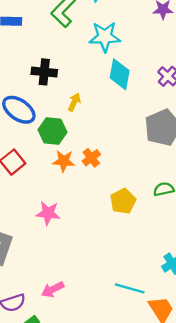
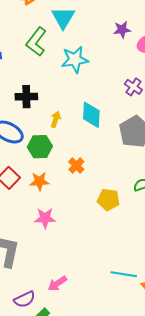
cyan diamond: (120, 74) -> (91, 115), moved
orange star: (64, 161) -> (39, 181), moved
yellow pentagon: (123, 201) -> (108, 200), turned -30

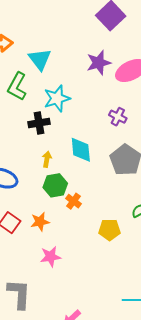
purple star: (122, 30) -> (99, 63), size x1.4
black cross: (26, 97) -> (39, 123), moved
green hexagon: (40, 147) -> (55, 185), moved

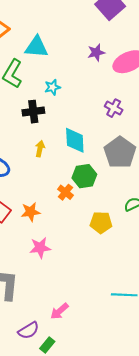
cyan triangle: (40, 59) -> (36, 47), turned -50
purple star: (99, 63) -> (96, 53), size x0.7
cyan star: (57, 98) -> (52, 87), size x0.6
green hexagon: (55, 185) -> (84, 176), moved

